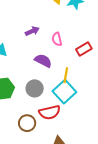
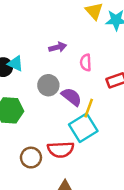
purple semicircle: (43, 61) -> (72, 97), moved
gray circle: (35, 88) -> (48, 85), moved

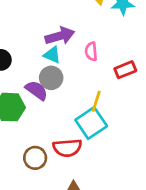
purple arrow: (58, 47) -> (60, 36), size x1.5
cyan triangle: (16, 64) -> (52, 55), moved
purple semicircle: (72, 97) -> (37, 90), moved

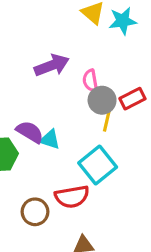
cyan triangle: (52, 55) -> (50, 139), moved
gray circle: (51, 78) -> (102, 100), moved
yellow line: (96, 101) -> (107, 119), moved

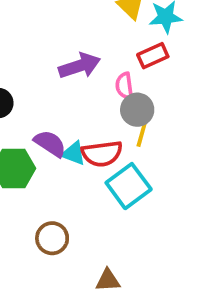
red rectangle: (132, 99) -> (153, 56), moved
red semicircle: (72, 197) -> (102, 154), moved

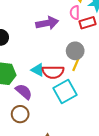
pink semicircle: (124, 86) -> (75, 13), moved
purple semicircle: (50, 143) -> (24, 92), moved

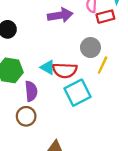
yellow line: (76, 63) -> (103, 65), moved
purple semicircle: (24, 92) -> (31, 91), turned 42

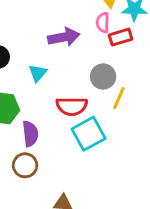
cyan triangle: (48, 67) -> (38, 73), moved, turned 42

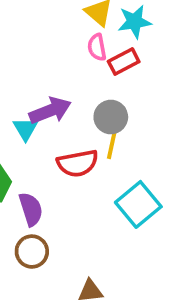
purple arrow: (64, 37) -> (50, 111), moved
yellow line: (119, 98) -> (112, 144), moved
cyan square: (89, 134) -> (138, 204), moved

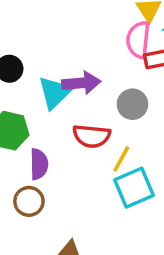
pink semicircle: (97, 47) -> (138, 40), size x1.5
cyan triangle: (25, 129) -> (55, 93), size x1.5
yellow line: (112, 144) -> (121, 159), moved

